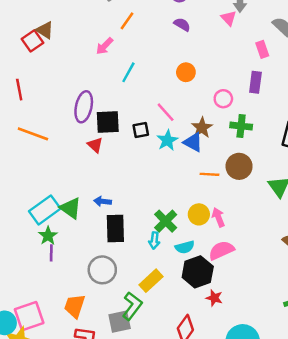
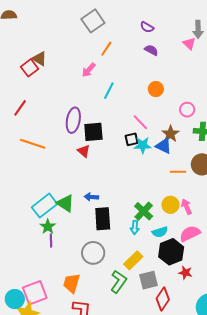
red line: (19, 90) -> (20, 108), turned 48
black square: (141, 130) -> (132, 139), moved
cyan star: (167, 140) -> (143, 145), turned 30
gray square: (120, 322) -> (149, 280), moved

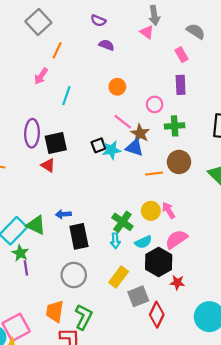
pink line: (140, 122) -> (123, 122), moved
green L-shape: (119, 282) -> (84, 317), moved

